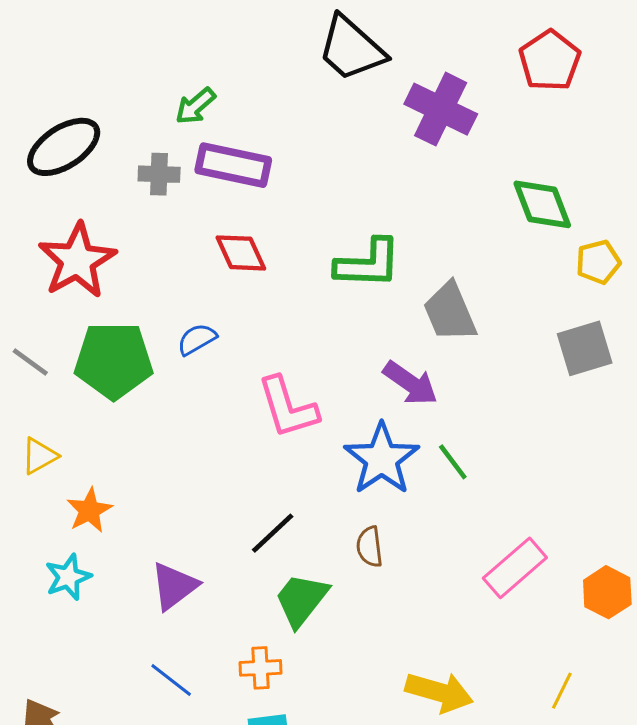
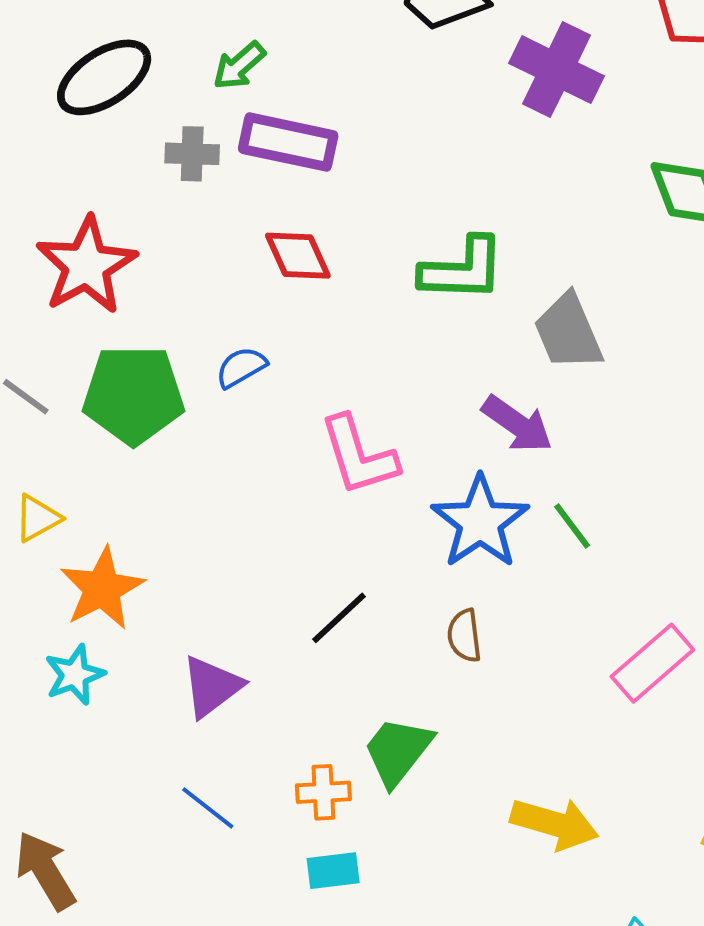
black ellipse: (64, 147) -> (104, 77), moved
orange star: (89, 510) -> (102, 589), size x1.4
green trapezoid: (301, 600) -> (398, 751), moved

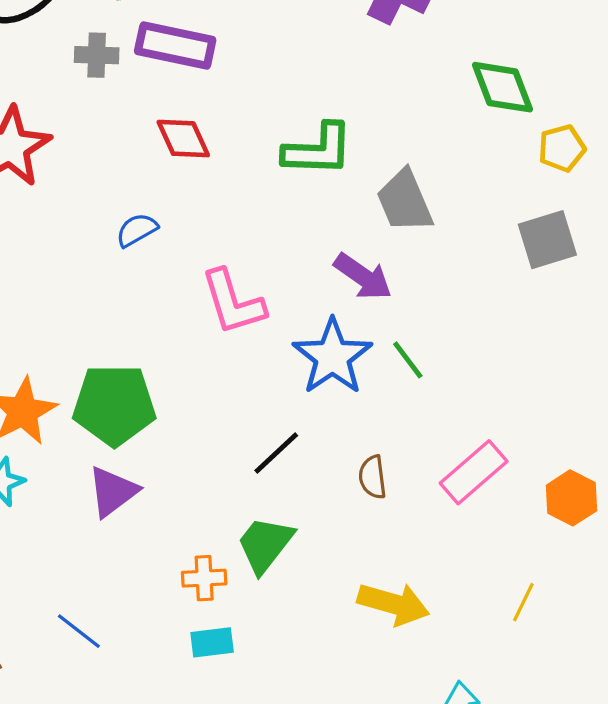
green pentagon: (133, 395) -> (114, 405), moved
black line: (339, 618) -> (276, 453), moved
brown semicircle: (464, 636) -> (373, 477), moved
blue line: (208, 808) -> (79, 631), moved

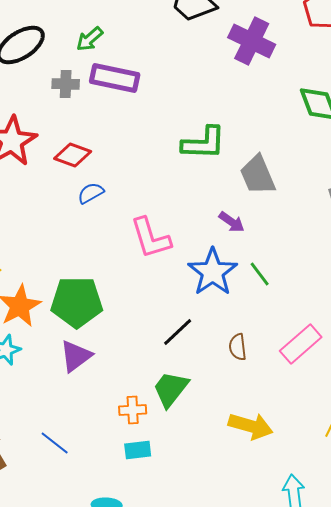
red diamond: (183, 139) -> (73, 155), moved, turned -45
purple arrow: (363, 277) -> (232, 222), size x0.7

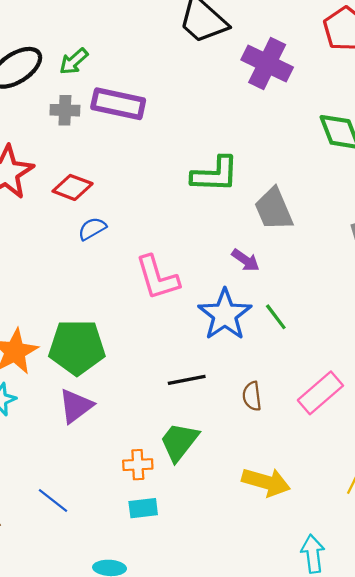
green arrow: (90, 39) -> (74, 61), moved
black line: (178, 332) -> (187, 380), turned 32

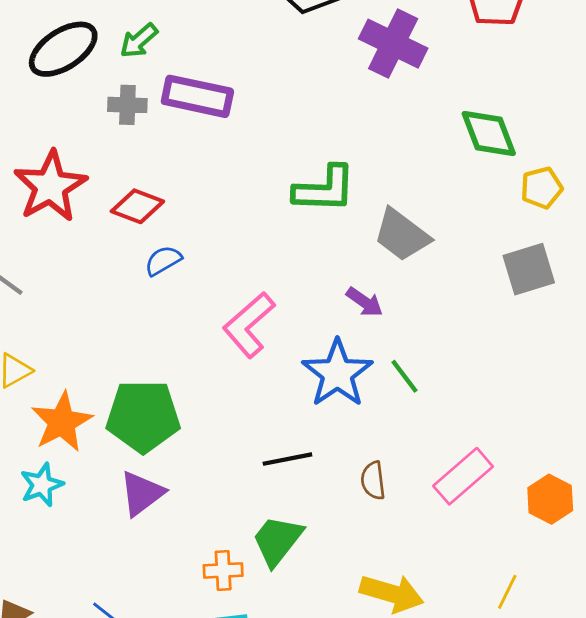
gray trapezoid: (274, 209) -> (402, 235), turned -30
pink L-shape: (157, 278) -> (249, 325), turned 66

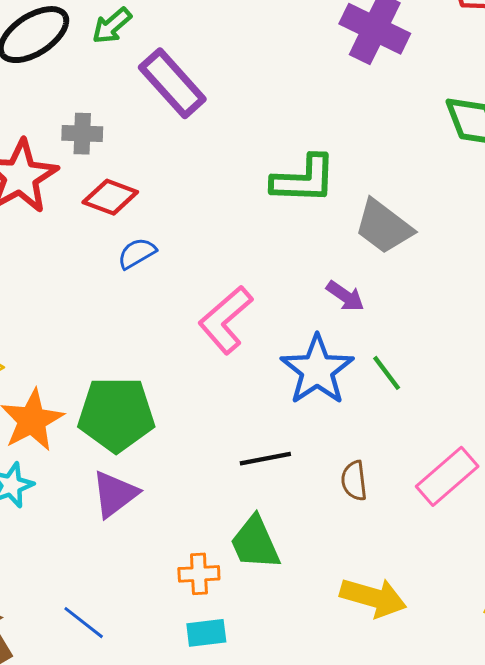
purple rectangle: (197, 96) -> (172, 83), turned 36
gray cross: (127, 105) -> (82, 134), moved
green trapezoid: (277, 540) -> (255, 543), turned -62

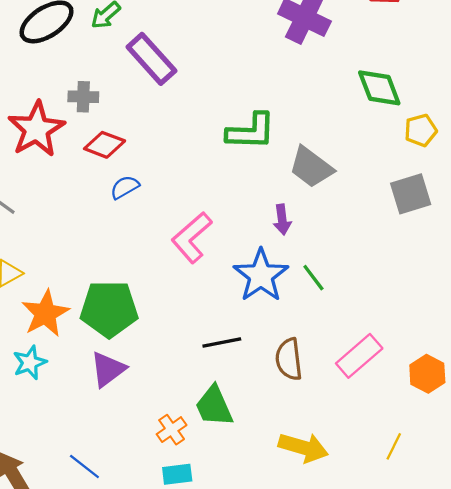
purple arrow: (345, 296) -> (282, 220), turned 48
brown semicircle: (354, 481) -> (289, 359), size x1.4
orange cross: (199, 574) -> (172, 430), turned -32

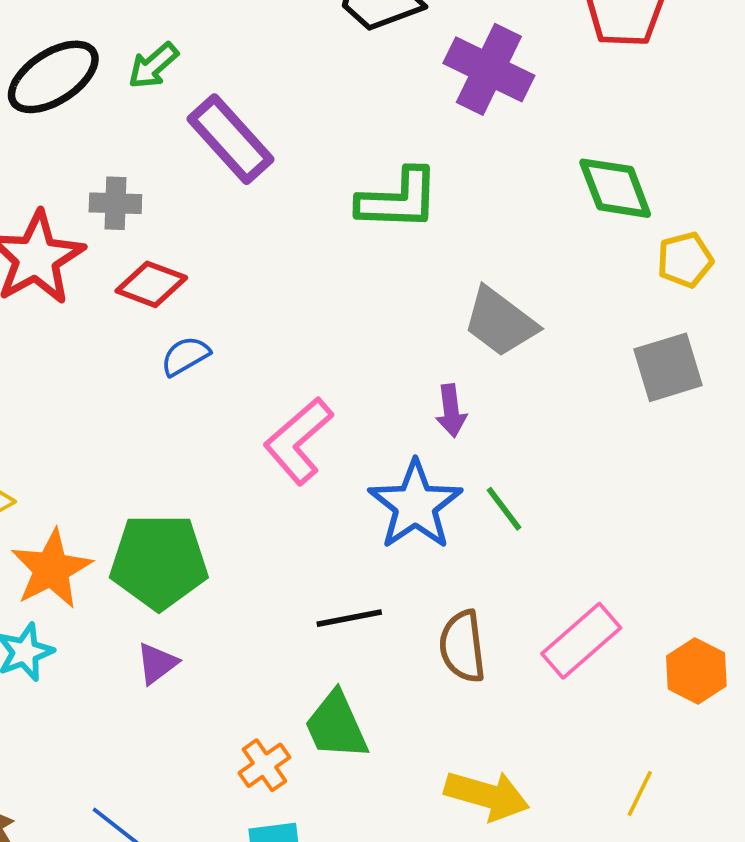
green L-shape: (251, 131) -> (398, 199), moved
purple triangle: (108, 369) -> (157, 663), size x0.7

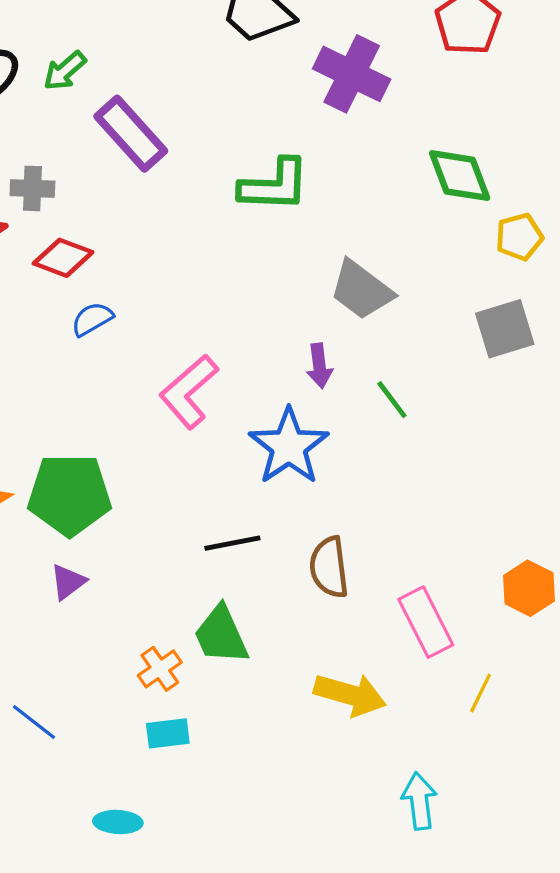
green line: (504, 509) -> (392, 400), moved
pink rectangle: (581, 641) -> (426, 622), moved, turned -76

